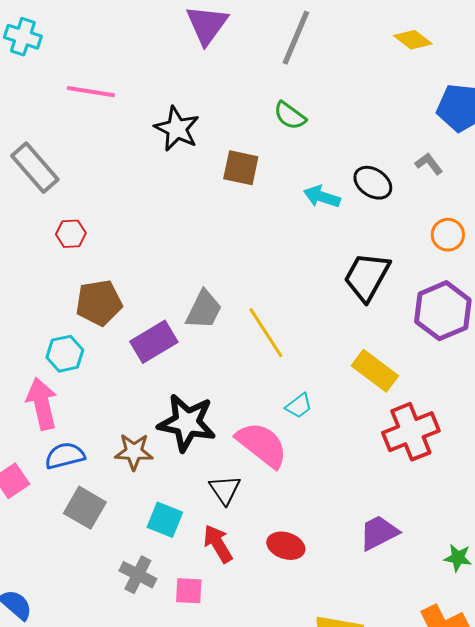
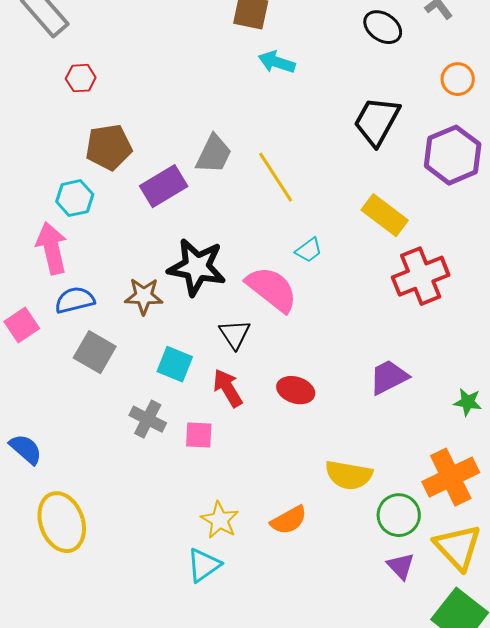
cyan arrow: (322, 197) -> (277, 62), moved

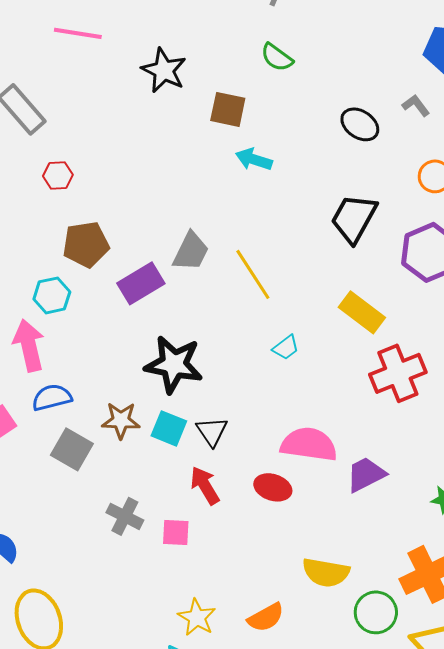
pink semicircle: (272, 289) -> (309, 444), moved, turned -30
brown star: (144, 296) -> (121, 420), moved
cyan square: (175, 364) -> (169, 428), moved

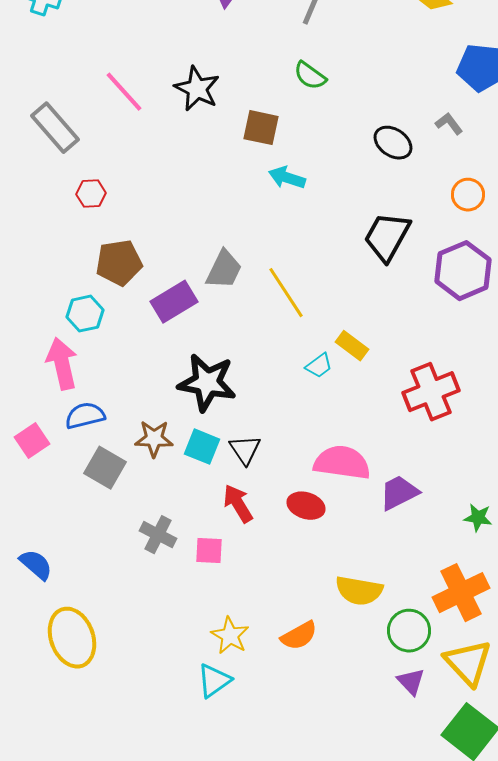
pink line: (78, 33) -> (124, 92), moved, turned 39
yellow rectangle: (362, 312) -> (352, 346), moved, size x0.7

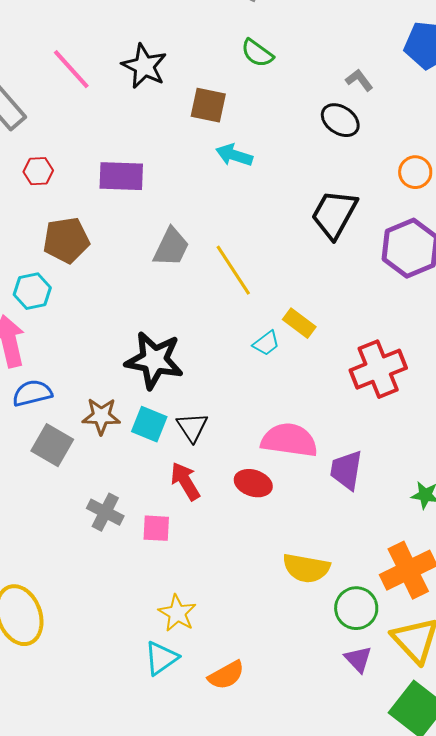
gray L-shape: (449, 124) -> (359, 80), moved
purple rectangle: (174, 302) -> (121, 176), moved, turned 33
purple trapezoid: (399, 493) -> (346, 470), turned -54
orange semicircle: (299, 636) -> (226, 675), moved

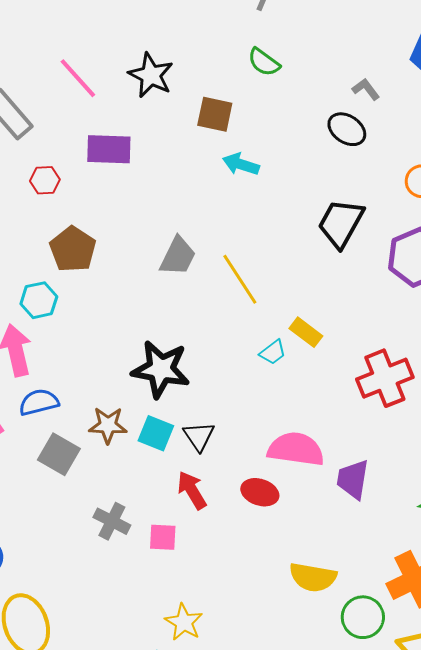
purple rectangle: (121, 176) -> (109, 149), moved
brown pentagon: (66, 240) -> (73, 249), turned -30

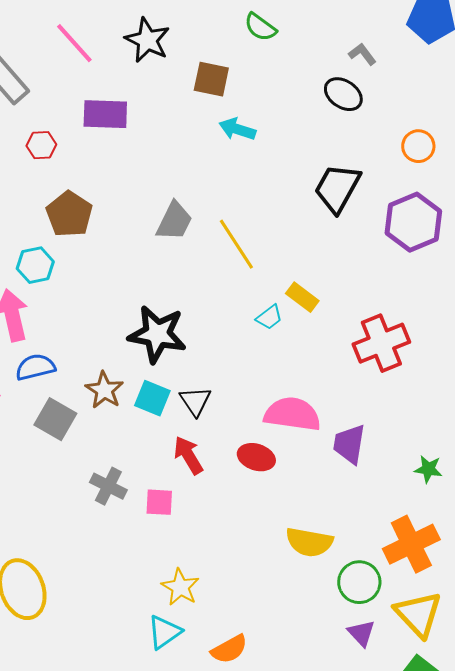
brown star: (108, 425) -> (104, 390), turned 30

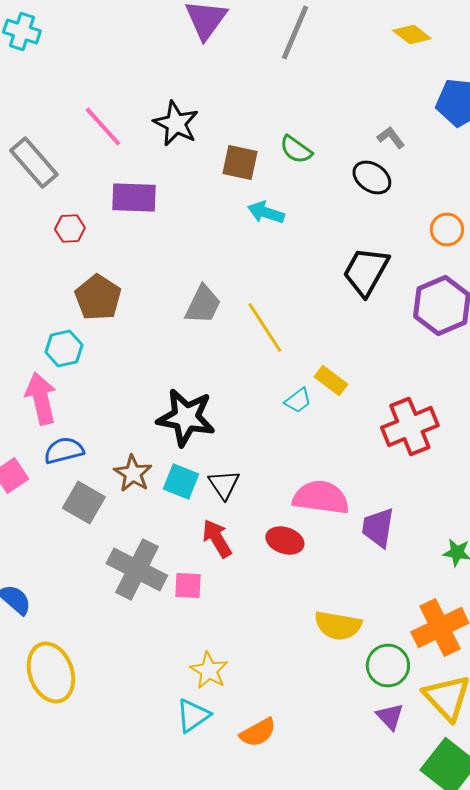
green semicircle: (260, 27) -> (296, 150), moved
gray cross: (108, 486) -> (137, 570), size x1.6

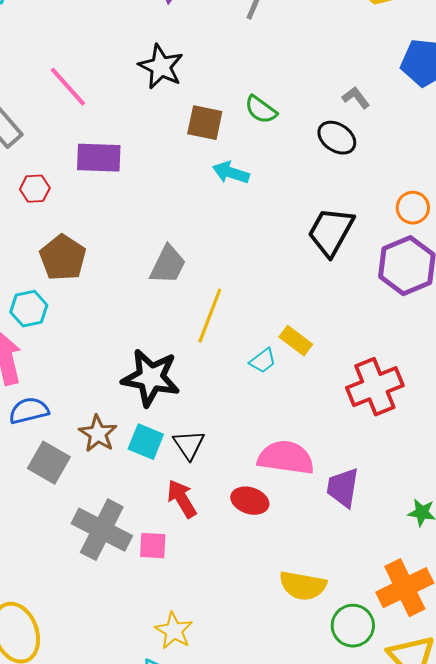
black star: (176, 124) -> (161, 67), moved
orange circle: (447, 230) -> (413, 208), moved
yellow line: (265, 328) -> (210, 316), moved, turned 54

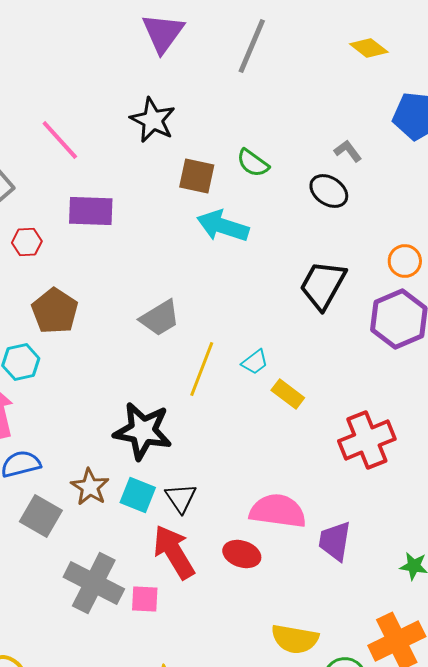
cyan arrow: (231, 173) -> (223, 226), size x1.4
gray trapezoid: (168, 265) -> (160, 318), turned 33
cyan trapezoid: (263, 361) -> (255, 362), moved
red arrow: (182, 499) -> (174, 552), size x1.4

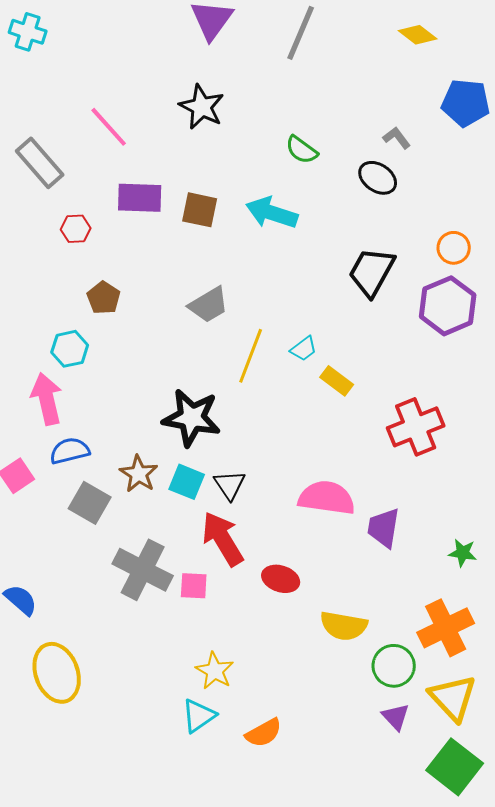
brown square: (197, 176) -> (200, 210), moved
brown pentagon: (55, 311) -> (104, 298), size x0.7
red ellipse: (242, 554) -> (281, 579), moved

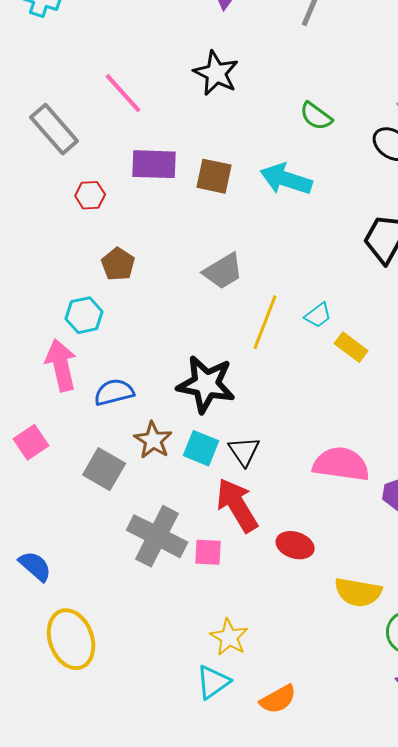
blue semicircle: (70, 451) -> (114, 392), moved

